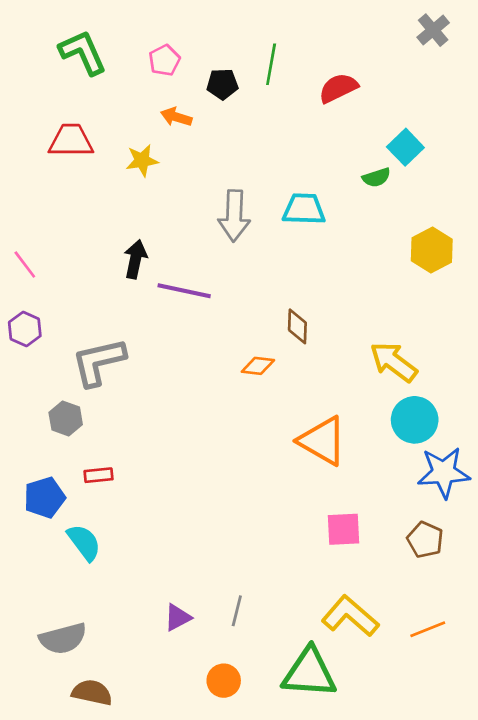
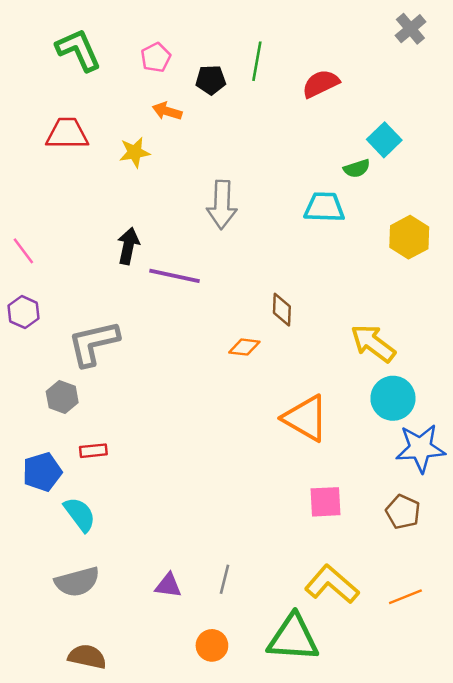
cyan trapezoid: (304, 209) -> (324, 207), moved
purple triangle: (178, 617) -> (168, 585), turned 36
gray semicircle: (63, 638) -> (77, 582), moved

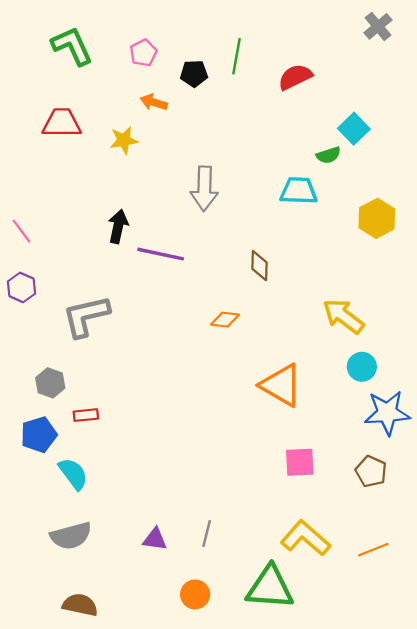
brown diamond: (282, 310) -> (260, 266), moved
gray hexagon: (62, 397) -> (50, 383), moved
cyan circle: (393, 398) -> (362, 367), size x0.7

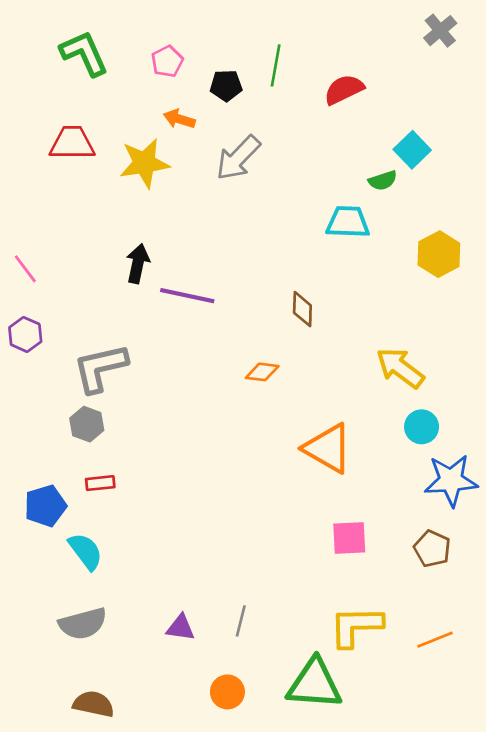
yellow star: (124, 140) -> (144, 163), size x1.5
gray arrow: (204, 189) -> (238, 158), moved, turned 42
gray hexagon: (50, 383) -> (87, 424), moved
yellow L-shape: (306, 538) -> (356, 626), turned -42

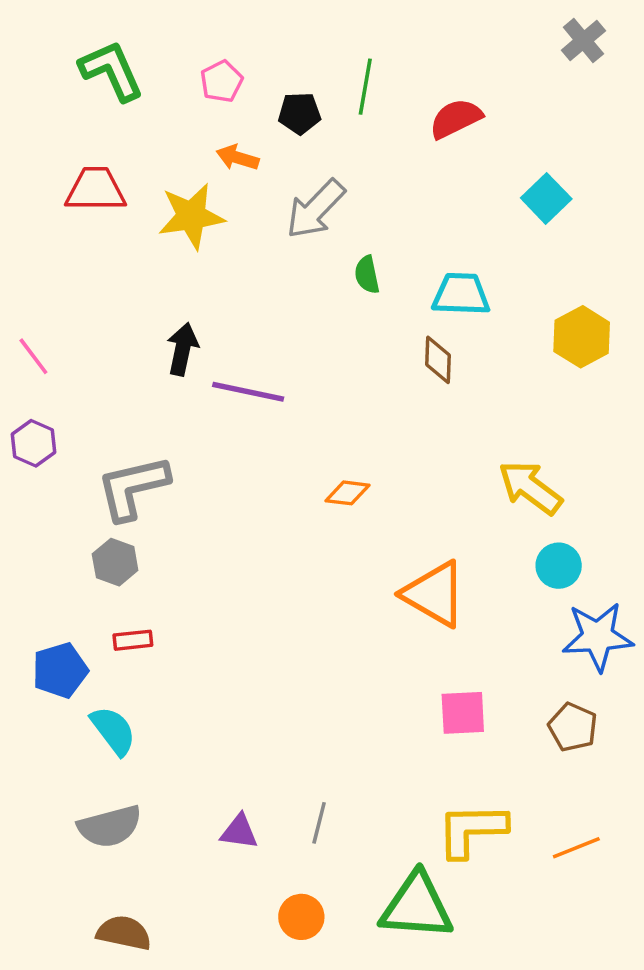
green semicircle: (383, 181) -> (367, 275), moved, turned 96
brown diamond: (302, 309) -> (438, 360), moved

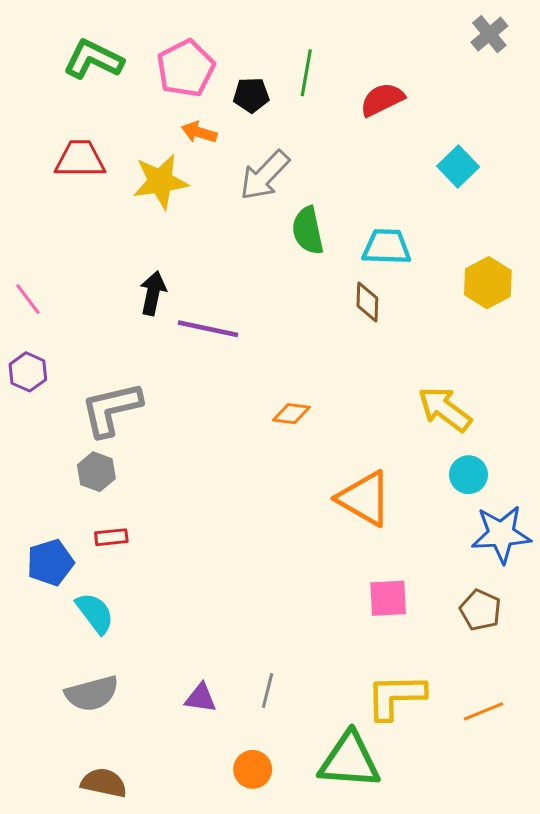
green L-shape: (112, 71) -> (93, 59), turned -40
pink pentagon: (222, 81) -> (186, 68), size x1.6
green semicircle: (367, 275) -> (308, 231), size x1.5

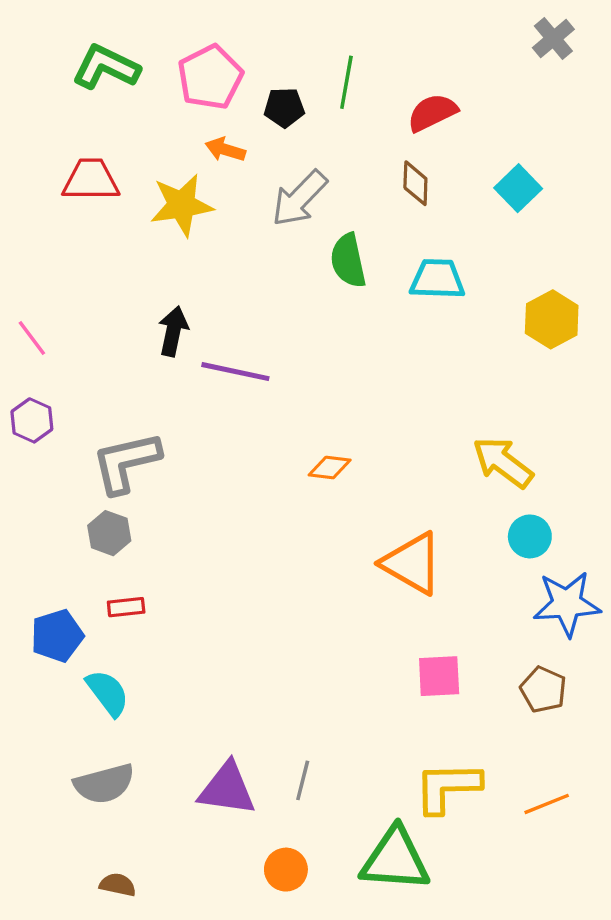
brown diamond: (367, 302) -> (415, 183), moved
purple triangle: (201, 698) -> (227, 789), size x1.6
brown semicircle: (104, 783) -> (118, 885), size x0.7

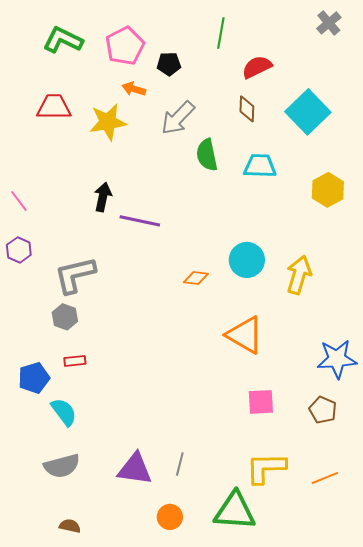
green line: (346, 82) -> (221, 33), moved
cyan square: (518, 188) -> (308, 112), size x1.6
yellow arrow: (503, 462) -> (299, 275), turned 69
cyan circle: (530, 536) -> (247, 260), moved, size x1.4

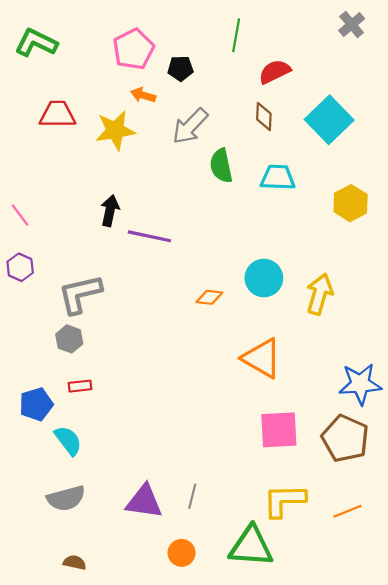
green L-shape: (63, 40) -> (36, 43), moved
pink square: (261, 402) -> (279, 430), size x1.4
brown pentagon: (323, 410) -> (345, 438), size x1.6

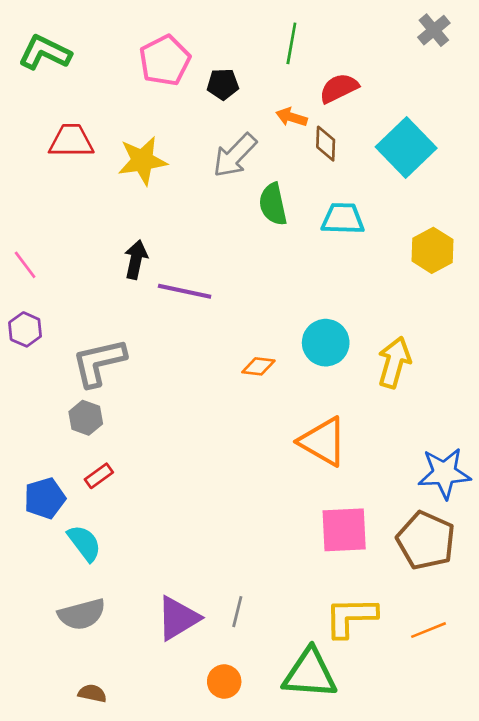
orange arrow: (143, 95) -> (291, 117), moved
red rectangle: (80, 386) -> (99, 476), turned -30
purple triangle: (144, 502) -> (178, 618), turned -39

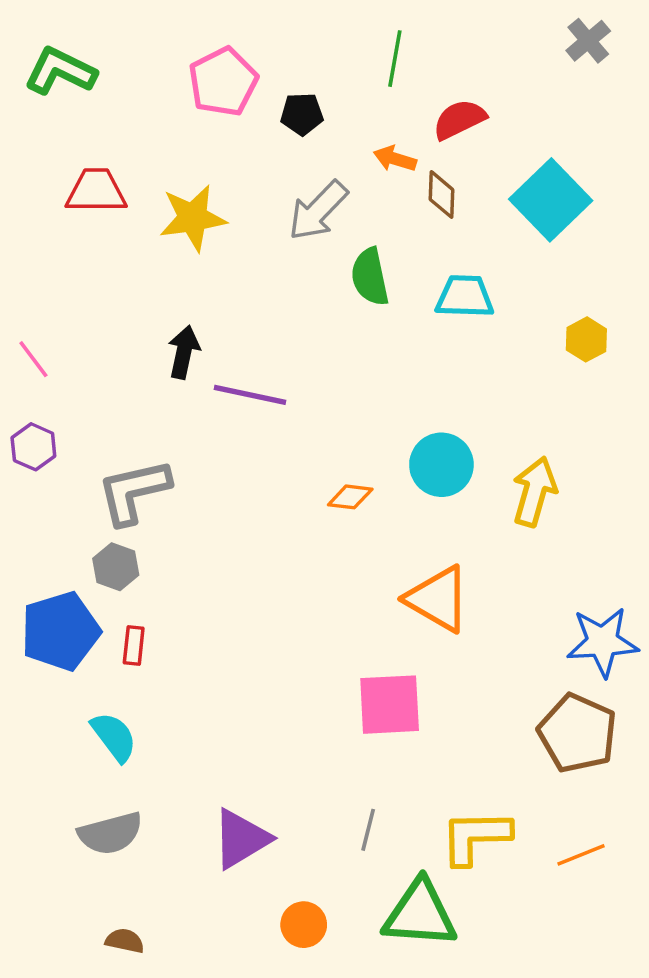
yellow hexagon: (432, 250) -> (586, 339), size x0.7
red rectangle: (99, 476) -> (134, 645), turned -48
blue pentagon: (45, 498) -> (60, 631), moved, size x1.4
pink square: (344, 530) -> (390, 705), moved
gray line: (237, 612) -> (368, 830), moved

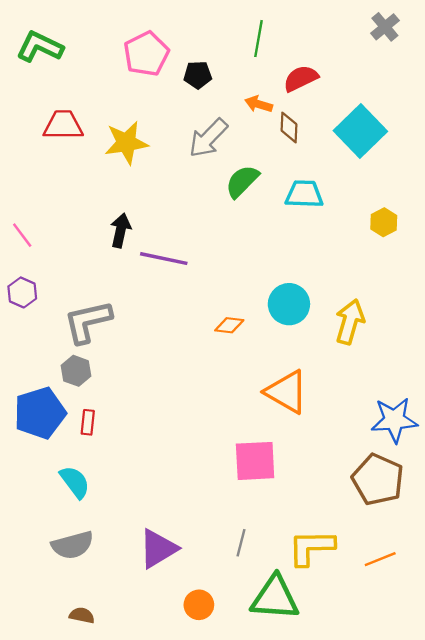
green semicircle: (370, 277) -> (242, 181), turned 57

